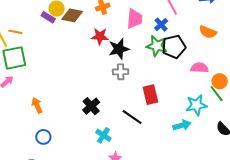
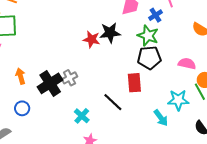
red star: (100, 36) -> (92, 39), moved
black pentagon: (174, 47) -> (149, 58), moved
gray cross: (121, 72) -> (70, 78), moved, turned -35
black cross: (91, 106) -> (50, 83), moved, size x1.4
cyan arrow: (182, 125) -> (161, 118), turned 60

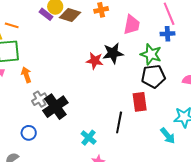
blue cross: (156, 15) -> (168, 34), moved, turned 32
orange arrow: (21, 76) -> (26, 75), moved
gray cross: (70, 78) -> (40, 99), moved
black line: (113, 102) -> (119, 122), turned 60

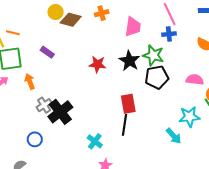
purple rectangle: (46, 14) -> (47, 52), moved
black star: (113, 53) -> (129, 61), moved, turned -30
red rectangle: (140, 102) -> (128, 104), moved

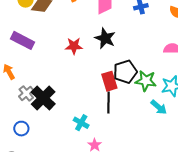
purple rectangle: (47, 52) -> (23, 40), size x1.6
green star: (153, 55) -> (146, 81), moved
black pentagon: (157, 77) -> (125, 72), moved

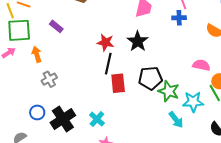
purple rectangle: (23, 40) -> (56, 26), size x0.6
red rectangle: (109, 81) -> (118, 83), moved
black cross: (43, 98) -> (63, 119), moved
black line: (109, 103) -> (108, 64), moved

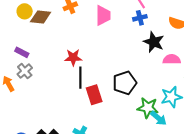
black star: (138, 41) -> (154, 42), moved
gray cross: (49, 79) -> (25, 71), moved
green star: (169, 91) -> (148, 108), moved

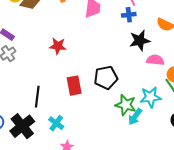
black star: (154, 42) -> (140, 40), turned 30
black line: (80, 78) -> (37, 97), moved
cyan arrow: (158, 118) -> (135, 117), turned 78

